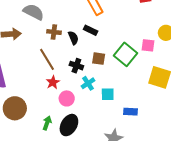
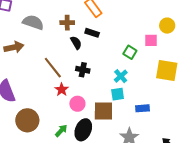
brown cross: (54, 32) -> (67, 23), moved
green square: (125, 54) -> (130, 52), size x0.6
brown square: (99, 59) -> (103, 111), moved, size x1.5
cyan cross: (88, 83) -> (121, 76), moved
green arrow: (47, 123) -> (61, 131), turned 32

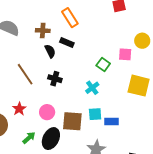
red star: (62, 90) -> (19, 109), moved
cyan square: (118, 94) -> (95, 114), moved

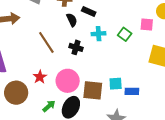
cyan cross: (92, 88) -> (99, 34), moved, turned 32
pink circle: (47, 112) -> (68, 81), size x1.5

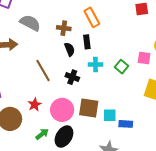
black rectangle: (89, 12) -> (87, 42), turned 56
brown square: (93, 90) -> (89, 108), moved

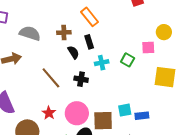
brown square: (89, 108) -> (103, 121), moved

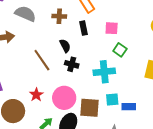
pink square: (148, 47) -> (112, 28), moved
black semicircle: (73, 52) -> (65, 46), moved
cyan cross: (102, 63) -> (104, 72), moved, size x1.5

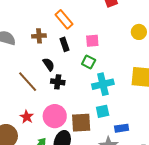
green square: (120, 50) -> (89, 62), moved
cyan cross: (104, 72) -> (103, 84), moved
blue rectangle: (129, 107) -> (122, 128), moved

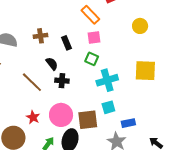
orange rectangle: (64, 19) -> (90, 15), moved

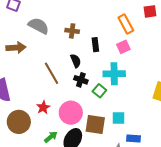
pink square: (94, 37) -> (123, 47), turned -32
green square: (92, 59) -> (99, 91), moved
cyan cross: (107, 80) -> (114, 74), moved

